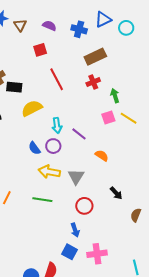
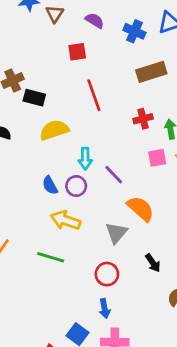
red cross: (93, 82) -> (143, 119), moved
orange semicircle: (102, 156) -> (141, 209), size x1.5
gray triangle: (76, 177) -> (116, 233), moved
blue arrow: (75, 230) -> (105, 309), moved

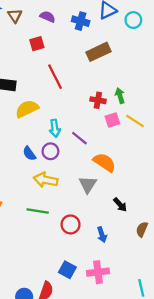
red cross: (143, 119) -> (98, 100), moved, turned 32
red circle: (107, 274) -> (71, 224), moved
blue arrow: (105, 309) -> (102, 235), moved

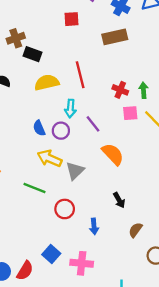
brown rectangle: (98, 52) -> (115, 37), moved
red line: (55, 77) -> (80, 75), moved
gray triangle: (88, 184) -> (75, 171), moved

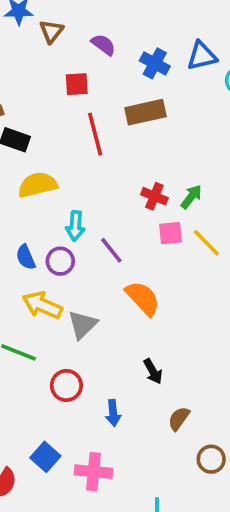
red line: (80, 75) -> (95, 134), moved
green arrow: (143, 90) -> (191, 197), turned 42

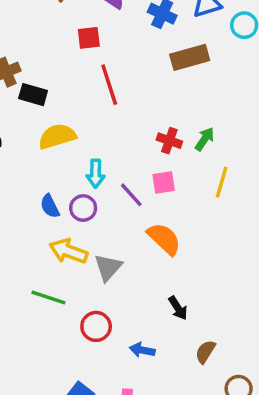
brown rectangle: (146, 112) -> (190, 57), moved
pink square: (170, 233) -> (164, 182), moved
yellow line: (206, 243) -> (222, 182), turned 64
blue arrow: (113, 413) -> (142, 350), turned 110

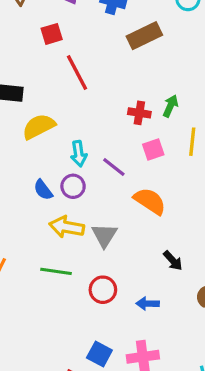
pink square: (164, 182) -> (153, 150), moved

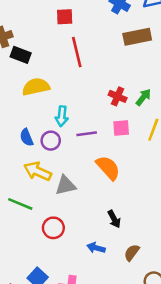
purple line: (114, 167) -> (87, 134), turned -60
gray triangle: (104, 235) -> (65, 185), turned 30
blue arrow: (148, 304) -> (96, 248), moved

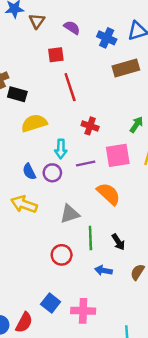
red cross: (118, 96) -> (90, 126), moved
pink square: (121, 128) -> (118, 155), size x1.5
yellow arrow: (38, 171) -> (24, 204), moved
green line: (20, 204) -> (90, 238), moved, turned 70

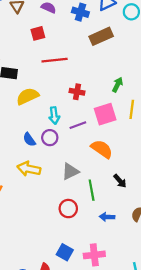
red line: (70, 87) -> (55, 60), turned -70
black arrow: (118, 242) -> (120, 181), moved

